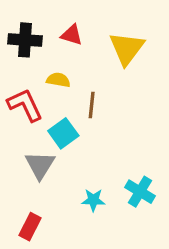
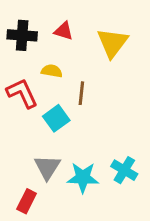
gray triangle: (40, 165) -> (47, 167), moved
cyan star: (93, 200) -> (83, 178), size x1.5

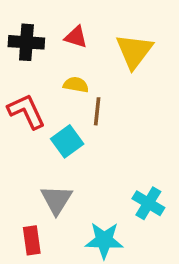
yellow semicircle: (52, 71) -> (76, 85), moved
cyan star: (83, 178) -> (104, 240), moved
red rectangle: (27, 201) -> (32, 240), turned -35

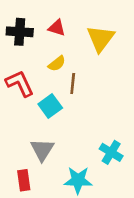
yellow semicircle: (76, 85) -> (57, 64), turned 132

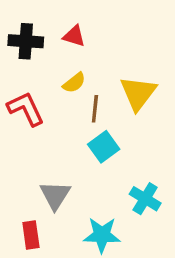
yellow triangle: (101, 38) -> (138, 93), moved
cyan square: (50, 106) -> (104, 147), moved

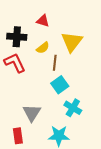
black cross: (26, 41) -> (17, 37), moved
yellow triangle: (138, 93) -> (72, 42), moved
cyan cross: (145, 199) -> (73, 108), moved

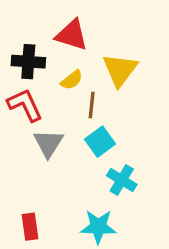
red triangle: (43, 21) -> (72, 35), size x1.5
gray triangle: (32, 113) -> (48, 143), moved

